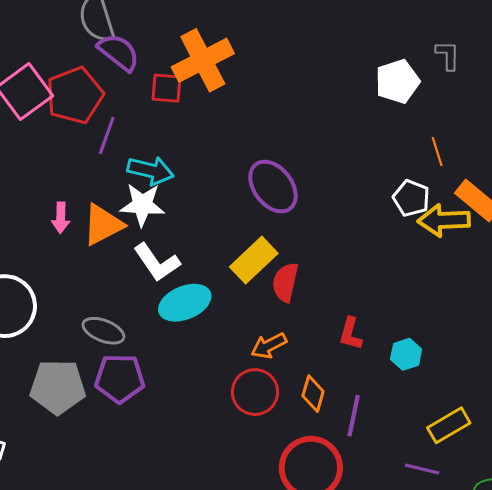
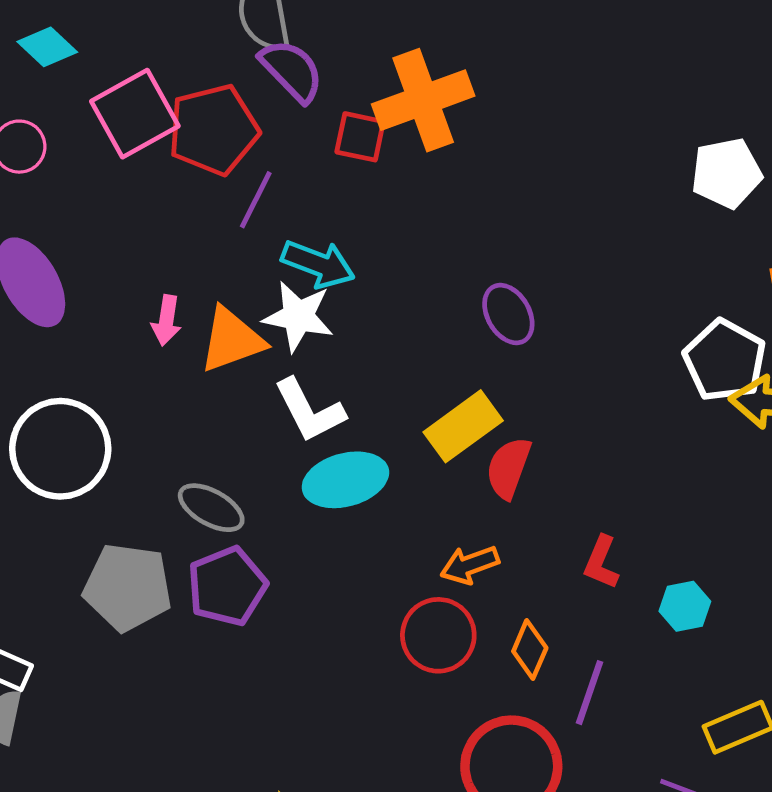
purple ellipse: (273, 187) -> (508, 314), size x0.7
white pentagon: (411, 198) -> (725, 360), size x1.4
purple pentagon: (120, 378) -> (227, 586), turned -30

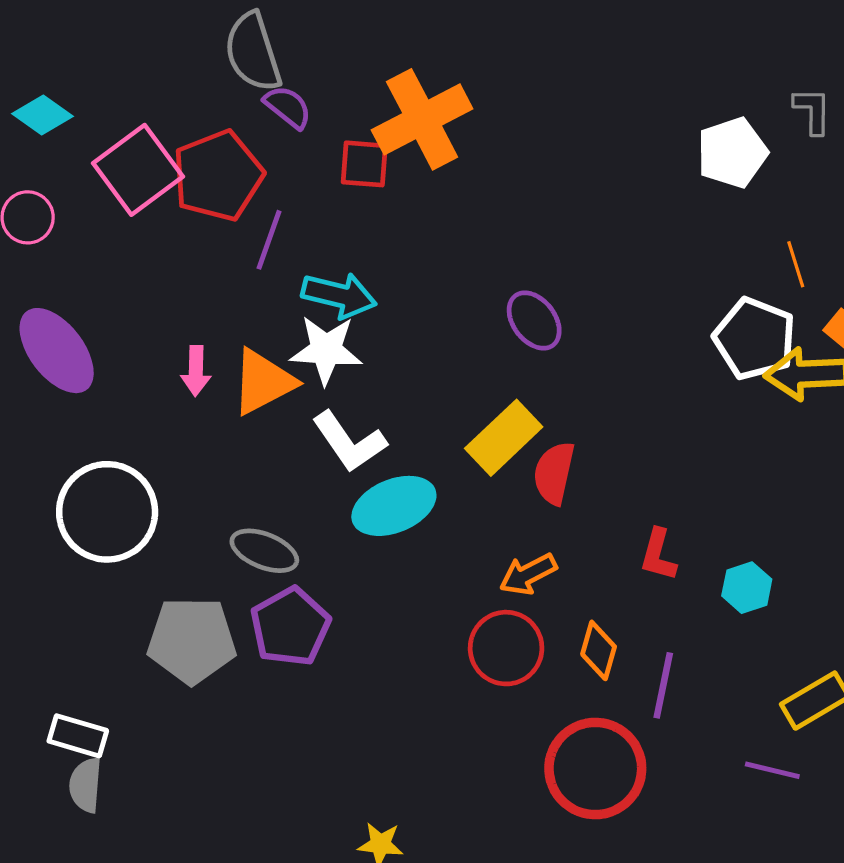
purple semicircle: (292, 70) -> (288, 107), size x0.7

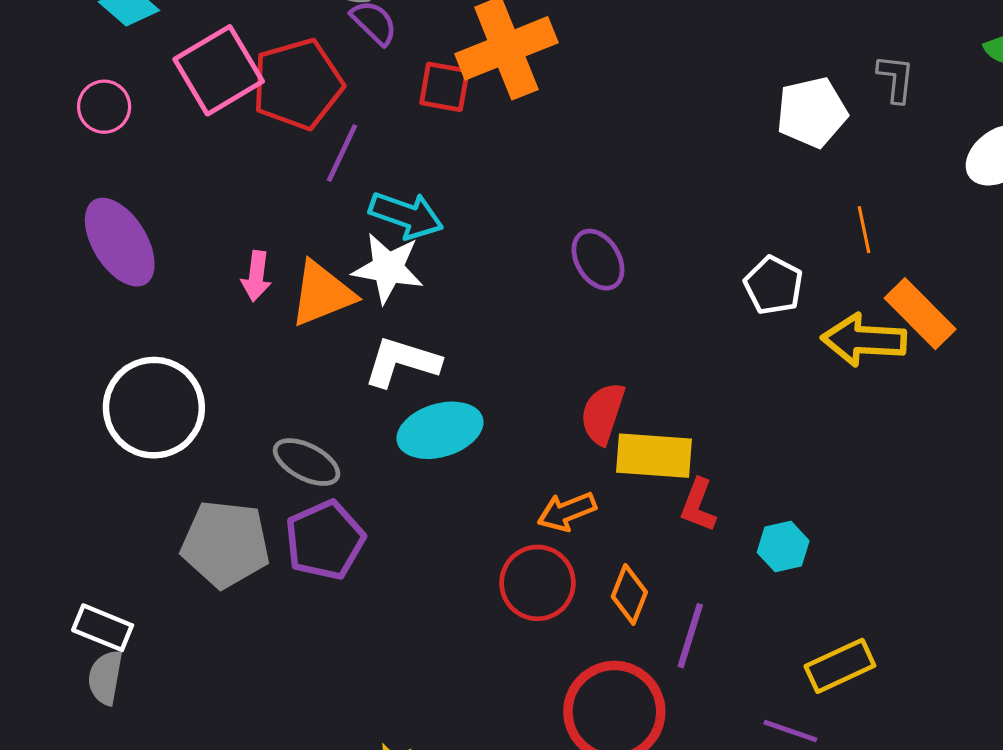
white pentagon: (755, 339) -> (774, 285), moved, size x0.7
yellow rectangle: (504, 438) -> (654, 456), moved, turned 42
white L-shape: (349, 442) -> (402, 362), turned 136

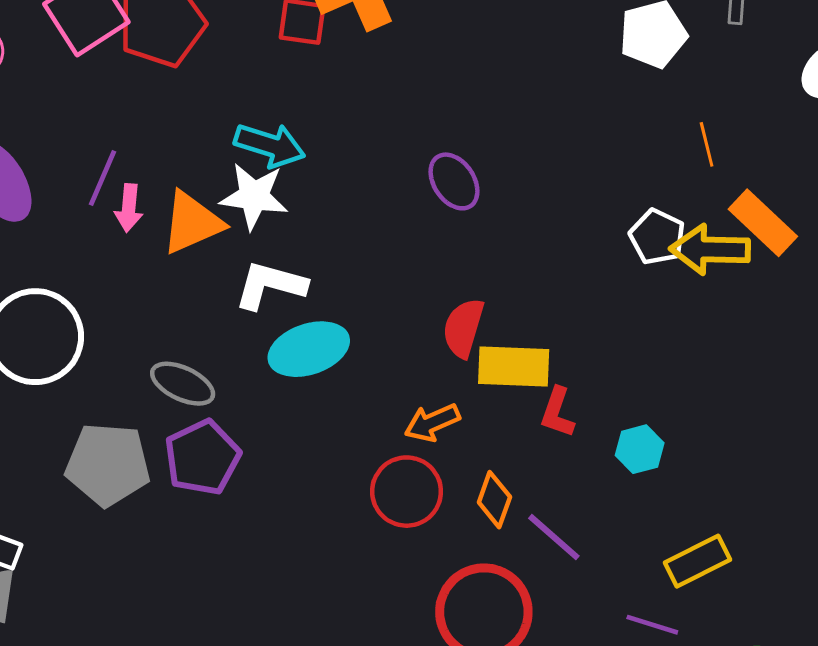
purple line: (342, 153) -> (103, 178), moved
white pentagon: (774, 285) -> (657, 237), moved
purple line: (690, 636) -> (554, 537), turned -64

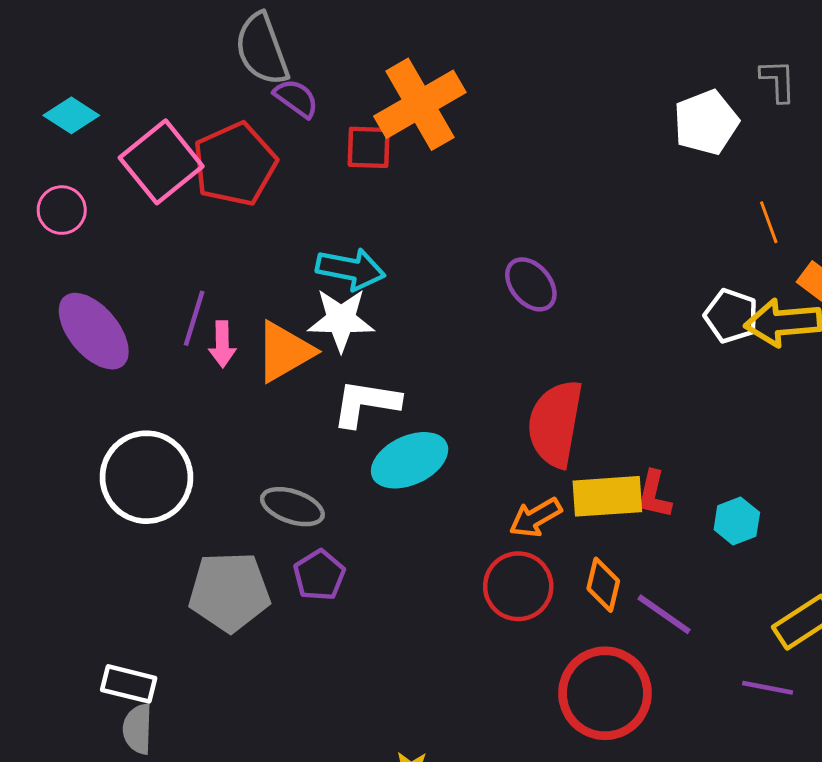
red semicircle: (463, 328) -> (555, 424), size x1.5
yellow rectangle: (514, 366) -> (607, 496), moved
purple pentagon: (202, 457) -> (319, 575), size x0.7

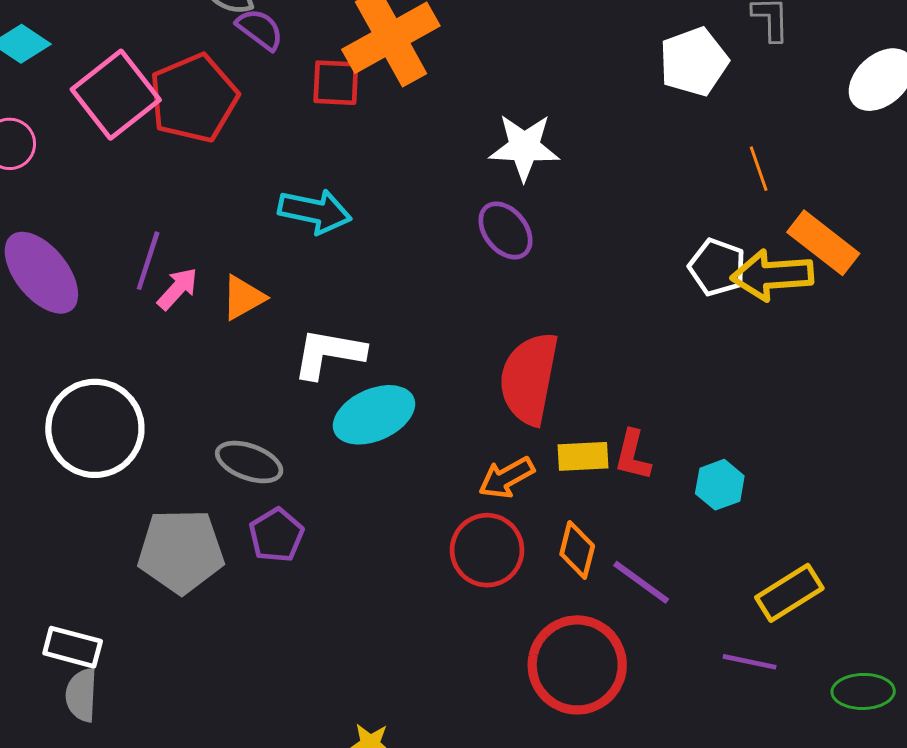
white star: (341, 320) -> (524, 147), moved
pink arrow: (222, 344) -> (178, 289), turned -138
orange triangle: (285, 352) -> (243, 298), size x0.7
yellow rectangle: (607, 496) -> (583, 456), size x0.7

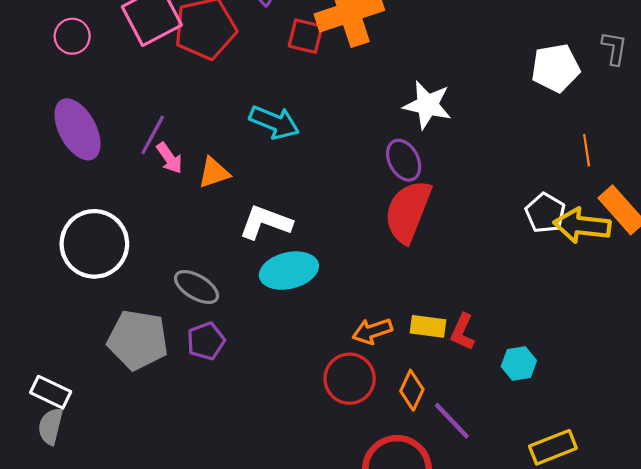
pink arrow: (178, 289) -> (169, 158), turned 92
red semicircle: (529, 378) -> (408, 211), moved

